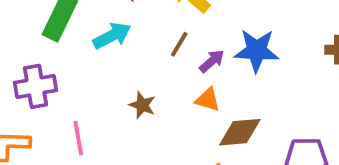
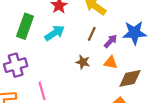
brown star: (142, 105) -> (83, 62), moved

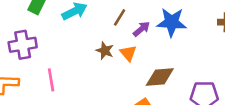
orange triangle: (111, 62) -> (128, 53), moved, turned 32

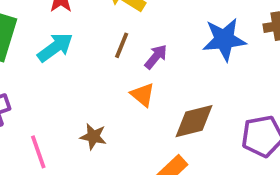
blue star: (172, 22) -> (224, 39), moved
brown star: (105, 51) -> (93, 137), moved

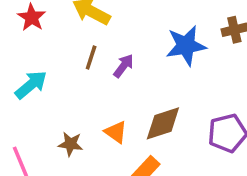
cyan arrow: (55, 47) -> (31, 85), moved
orange triangle: (143, 95) -> (116, 132), moved

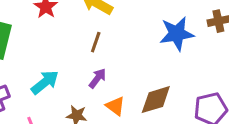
purple arrow: (124, 66) -> (97, 78), moved
cyan arrow: (31, 85) -> (45, 82), moved

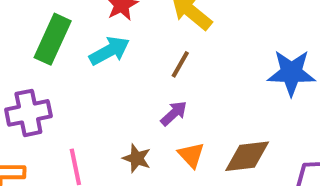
cyan arrow: (45, 82) -> (109, 51), moved

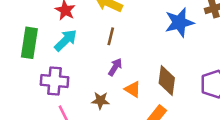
purple cross: (28, 113) -> (54, 81), moved, turned 32
brown diamond: (247, 156) -> (167, 80), turned -60

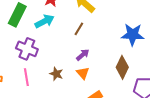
purple arrow: (115, 67) -> (83, 55), moved
brown diamond: (167, 80) -> (122, 67), moved

